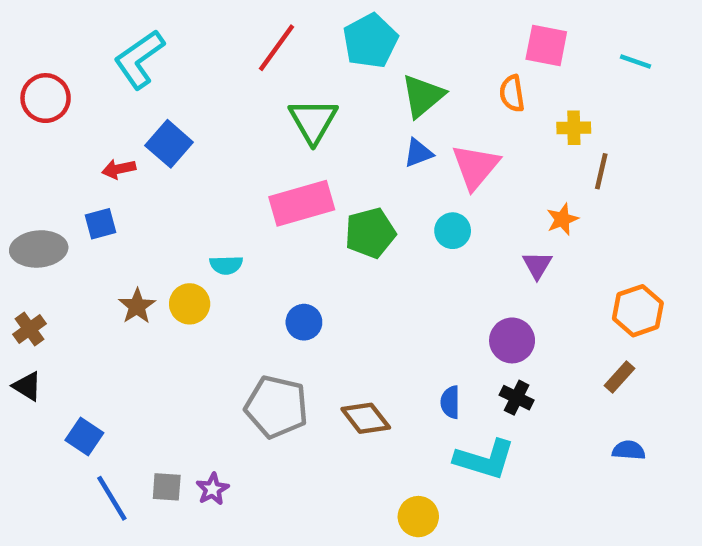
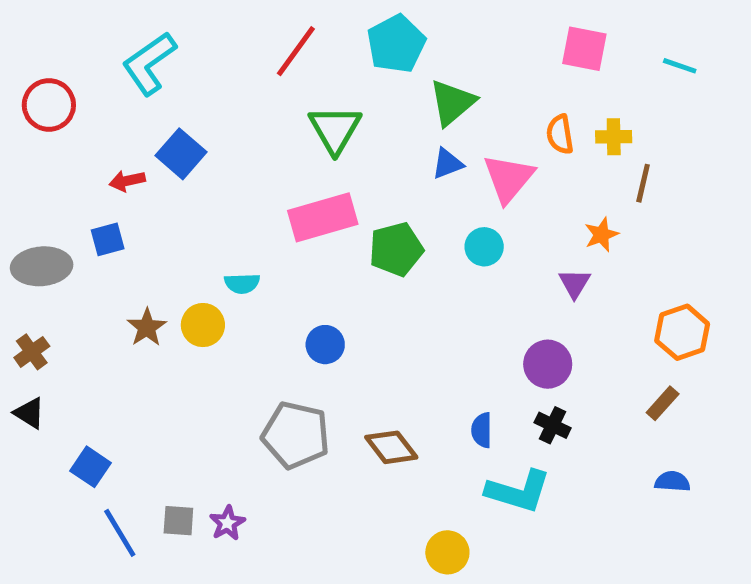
orange semicircle: (512, 93) -> (560, 134), moved

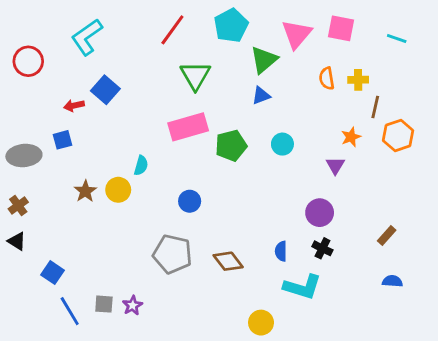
pink triangle: (509, 178) -> (297, 34), moved
cyan semicircle: (242, 283) -> (141, 166), turned -72
orange hexagon: (682, 332) -> (398, 136), moved

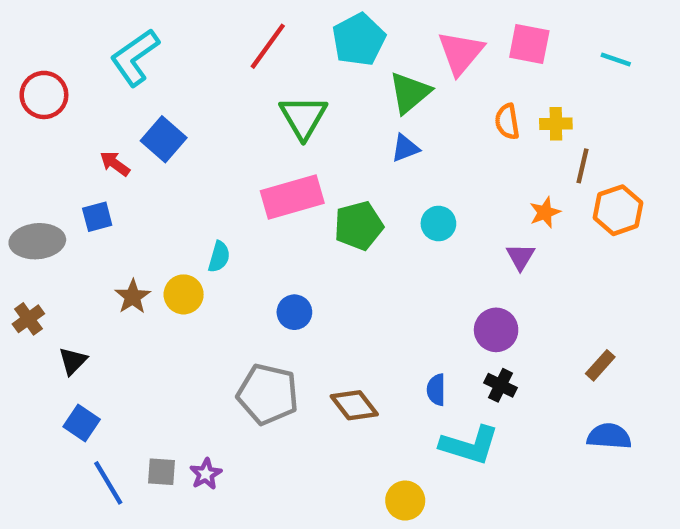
red arrow: (74, 106) -> (115, 164), turned 48
black triangle: (17, 241) -> (73, 361), moved, turned 42
blue semicircle: (392, 281) -> (609, 436), size x1.4

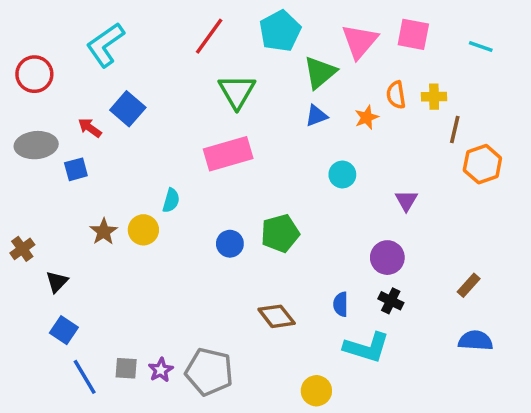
orange star: (545, 212) -> (367, 117), moved
green pentagon: (359, 226) -> (280, 233), moved
gray ellipse: (37, 241) -> (36, 145), moved
gray pentagon: (268, 394) -> (209, 372), moved

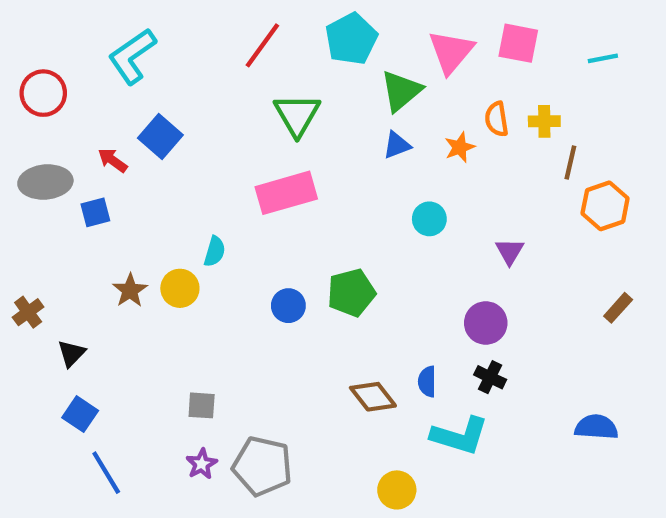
cyan line: (481, 46) -> (603, 58), turned -30
brown rectangle: (469, 285) -> (618, 308), moved
brown diamond: (277, 316) -> (373, 397), moved
gray square: (126, 368) -> (202, 405), moved

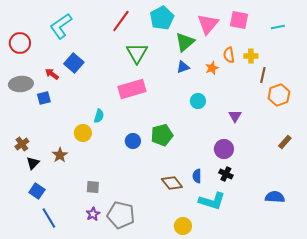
brown star: (130, 290) -> (60, 155), moved
brown cross: (28, 312) -> (22, 144), moved

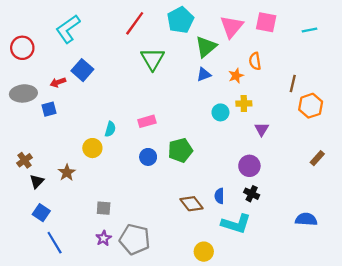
yellow cross: (251, 56) -> (244, 103), moved
red arrow: (52, 74) -> (58, 82), turned -56
pink rectangle: (132, 89) -> (147, 121), moved, size x0.6

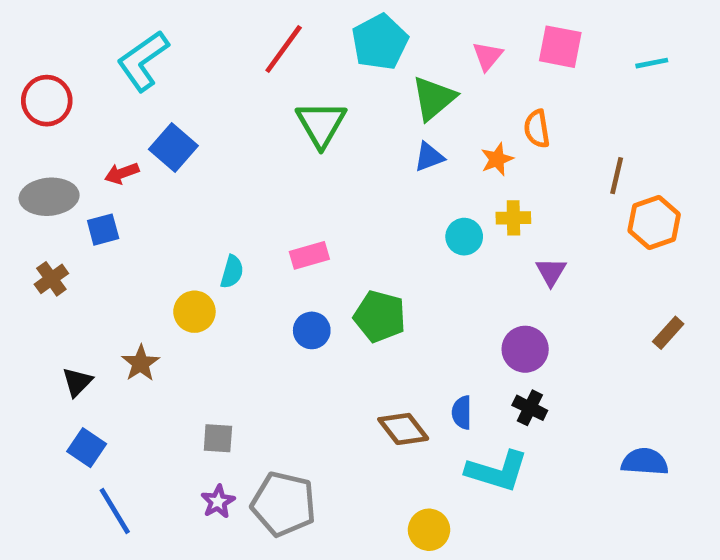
pink triangle: (232, 27) -> (488, 56), size x0.6
green pentagon: (180, 150) -> (380, 316), turned 30
brown cross: (24, 160) -> (51, 279), moved

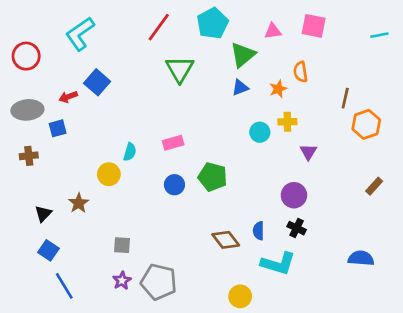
pink triangle: (488, 56) -> (273, 31), turned 42
cyan line: (652, 63) -> (379, 35), moved
brown cross: (51, 279) -> (29, 156), turned 30

